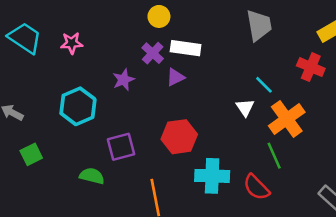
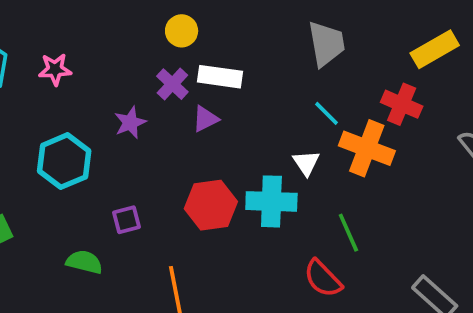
cyan line: (264, 85) -> (326, 113), moved
orange cross: (287, 119) -> (367, 148), moved, turned -33
purple square: (121, 147) -> (127, 220), size x0.7
cyan cross: (212, 176) -> (271, 201), moved

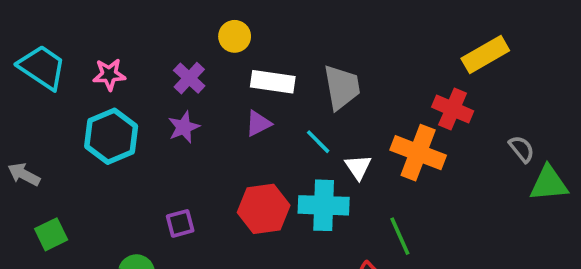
gray trapezoid: (326, 44) -> (342, 87), moved
purple cross: (172, 84) -> (189, 78), moved
cyan line: (326, 113) -> (318, 142), moved
cyan hexagon: (64, 161) -> (111, 136), moved

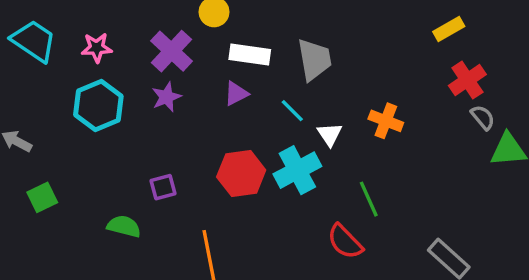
yellow rectangle: (485, 55) -> (449, 29), size x0.7
purple cross: (189, 78) -> (171, 51), size x1.4
red cross: (453, 109) -> (467, 80), moved, turned 33
orange cross: (418, 153) -> (386, 121), size x0.7
cyan cross: (324, 205) -> (297, 170), turned -30

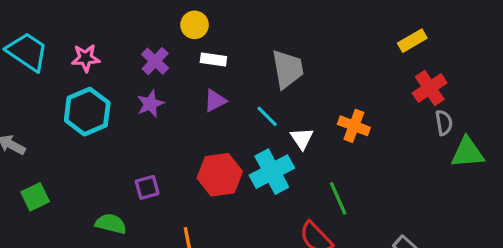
purple cross: (171, 51) -> (155, 61), size x0.7
white rectangle: (250, 54) -> (213, 60), moved, size x0.7
gray semicircle: (483, 117) -> (444, 123), turned 30

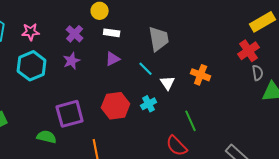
yellow rectangle: (412, 41) -> (263, 22), moved, size x1.4
cyan cross: (272, 172) -> (149, 104), size x0.6
purple square: (147, 187) -> (70, 114), size x1.8

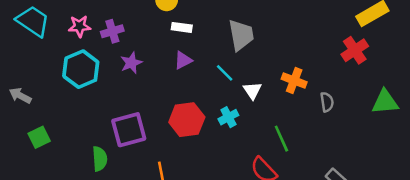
purple cross: (75, 34) -> (112, 31), moved, turned 30
gray semicircle: (258, 73) -> (327, 102), moved
green semicircle: (47, 137) -> (100, 159), turned 72

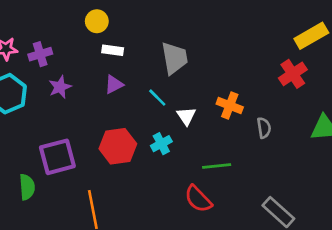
green line: (281, 139) -> (217, 166), turned -72

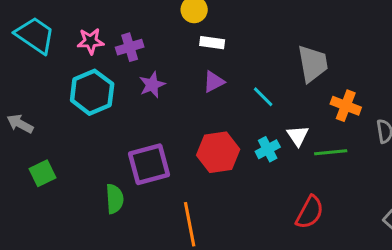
gray trapezoid: (174, 58) -> (313, 64), moved
white triangle: (186, 116) -> (298, 136), moved
green line: (217, 166) -> (331, 152), moved
red semicircle: (198, 199) -> (310, 212), turned -108

